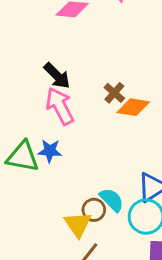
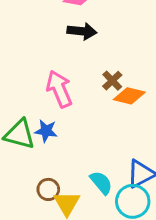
black arrow: (57, 76) -> (82, 31), moved, turned -44
brown circle: (94, 210) -> (48, 189), moved

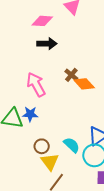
orange diamond: (129, 96) -> (84, 84), turned 40
brown circle: (48, 189) -> (42, 146), moved

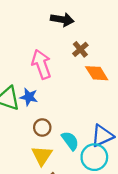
brown cross: (71, 75) -> (80, 49), moved
brown circle: (42, 146) -> (42, 127), moved

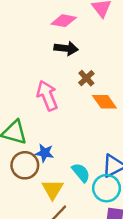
blue star: (29, 97) -> (45, 153), moved
brown circle: (42, 127) -> (25, 165), moved, size x1.5

